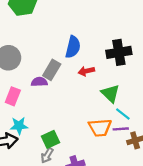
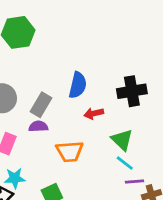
gray rectangle: (52, 70) -> (41, 105), moved
cyan line: (123, 114) -> (125, 163), moved
orange trapezoid: (100, 128) -> (70, 152), moved

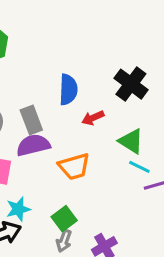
black cross: (132, 91) -> (131, 84), turned -32
gray rectangle: (41, 105) -> (31, 120), turned -40
purple semicircle: (38, 126) -> (33, 145), size x1.5

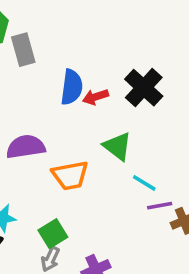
red arrow: (93, 118) -> (96, 97), moved
gray rectangle: (31, 120) -> (23, 50), moved
green triangle: (131, 141) -> (117, 146), moved

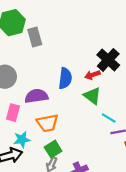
blue semicircle: (72, 87) -> (65, 78), moved
red arrow: (96, 97) -> (92, 75), moved
orange trapezoid: (70, 175) -> (47, 123), moved

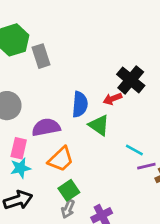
green triangle: (92, 96) -> (99, 125), moved
orange trapezoid: (47, 123) -> (61, 159), turned -30
cyan star: (22, 140) -> (20, 168), moved

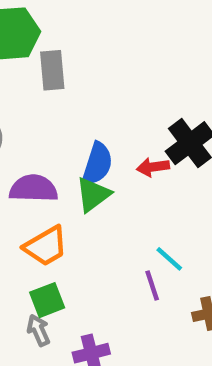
green triangle: (99, 125) -> (93, 195), moved, turned 35
purple line: (146, 166) -> (152, 286), moved, turned 72
gray arrow: (68, 209) -> (38, 330), turned 120

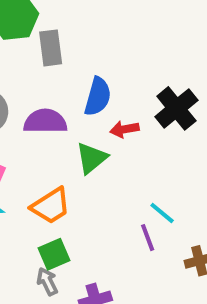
blue semicircle: (97, 164) -> (98, 97), moved
red arrow: (153, 167) -> (124, 129), moved
purple semicircle: (34, 188) -> (45, 121), moved

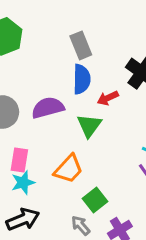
gray rectangle: (51, 48) -> (81, 45), moved
green square: (54, 254) -> (95, 200), moved

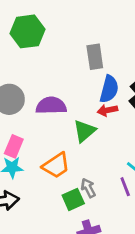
blue semicircle: (82, 79) -> (109, 89), moved
gray arrow: (81, 225) -> (88, 188), moved

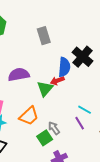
blue semicircle: (109, 89) -> (64, 67), moved
red arrow: (107, 110) -> (57, 81), moved

